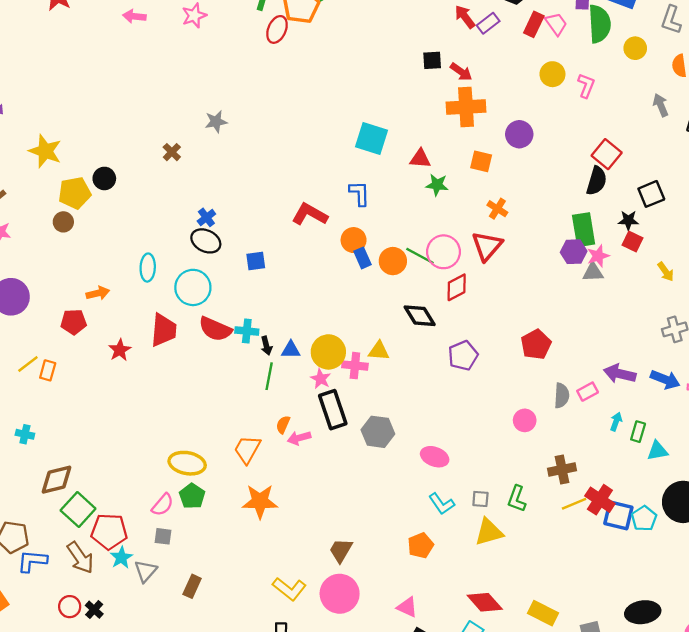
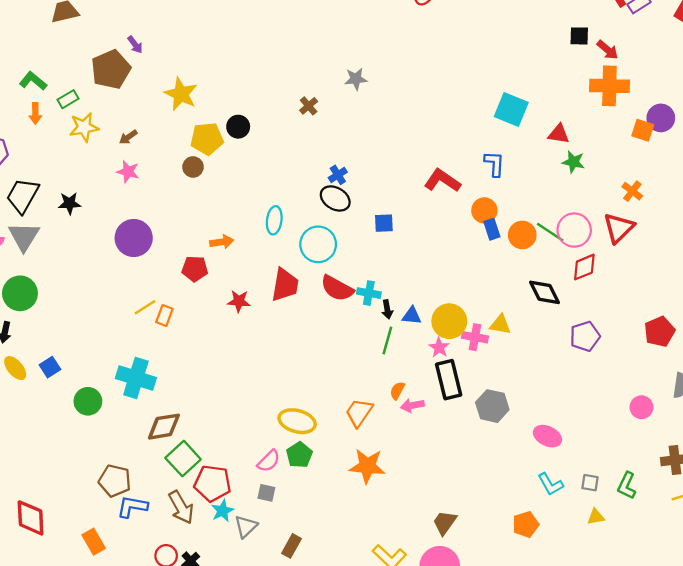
orange square: (481, 161) -> (643, 130), moved
red star: (120, 350) -> (239, 301), turned 30
cyan cross: (25, 434) -> (136, 378), size x2.0
yellow triangle: (489, 532) -> (596, 517), size x0.6

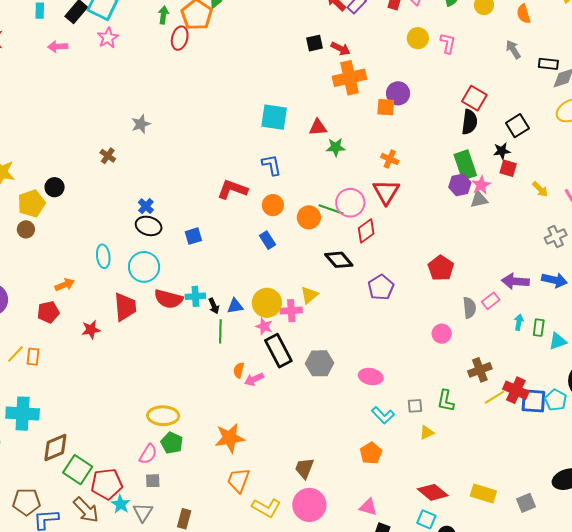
blue rectangle: (492, 229) -> (268, 240), moved
yellow triangle: (500, 324) -> (309, 295), turned -36
orange trapezoid: (359, 413) -> (238, 480), moved

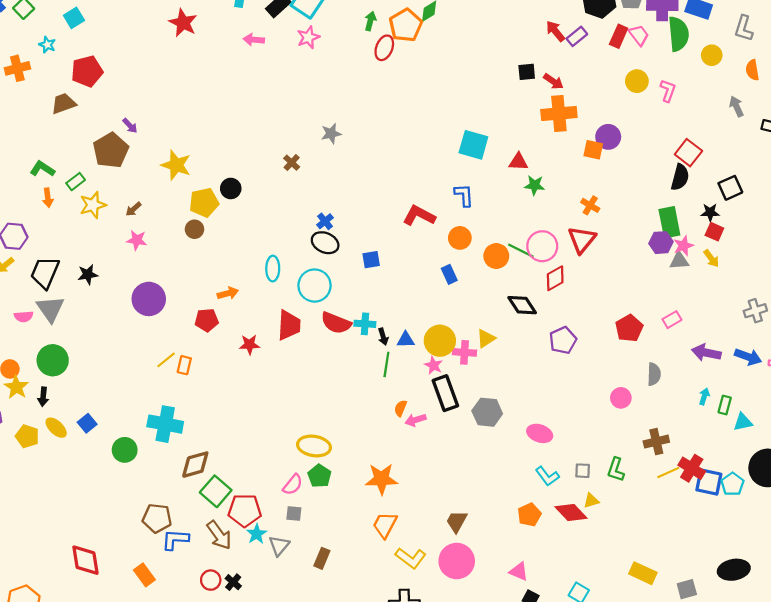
yellow arrow: (540, 189) -> (711, 258), moved
pink rectangle: (491, 301) -> (672, 320), moved
red diamond: (433, 492) -> (571, 512), moved

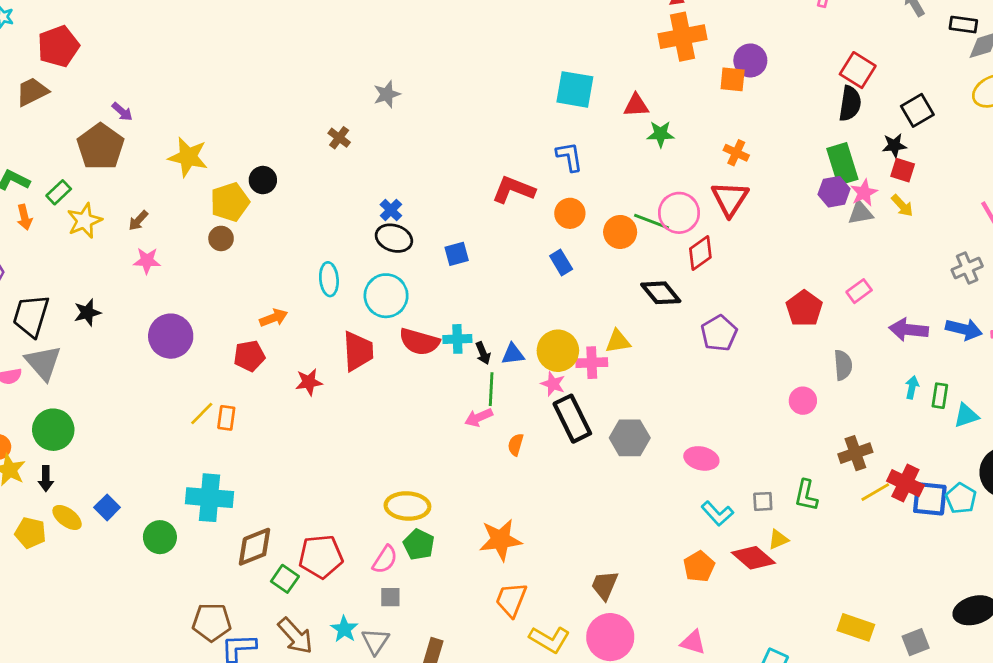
yellow triangle: (486, 338) -> (618, 341), turned 30
pink arrow: (416, 420) -> (479, 417), moved
green square: (216, 491) -> (285, 579), size x0.7
red pentagon: (245, 510) -> (321, 557), moved

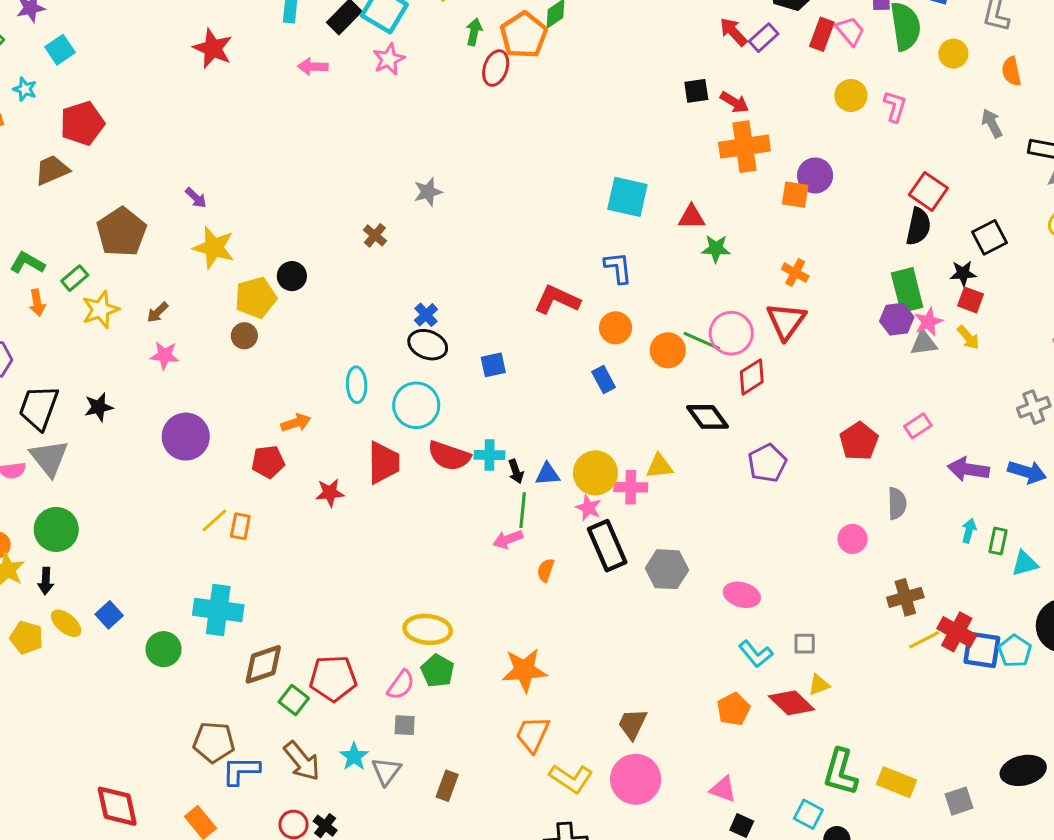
purple arrow: (122, 112) -> (196, 198), moved
green L-shape: (806, 495) -> (840, 772), moved, size x1.4

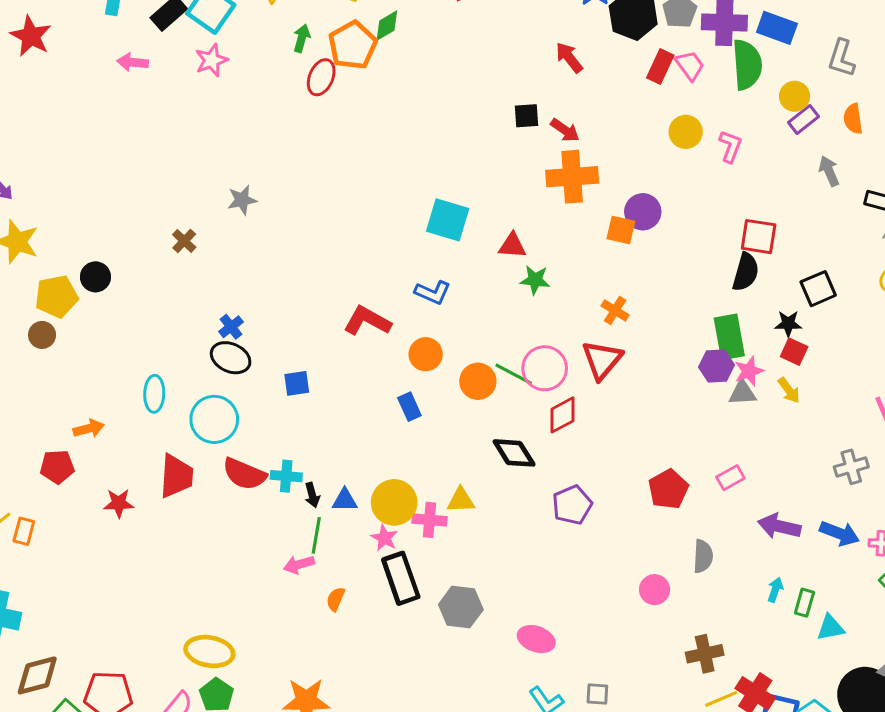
purple rectangle: (764, 38) -> (803, 120), moved
red square: (928, 191) -> (759, 237), turned -30
blue L-shape: (618, 268) -> (433, 292), turned 116

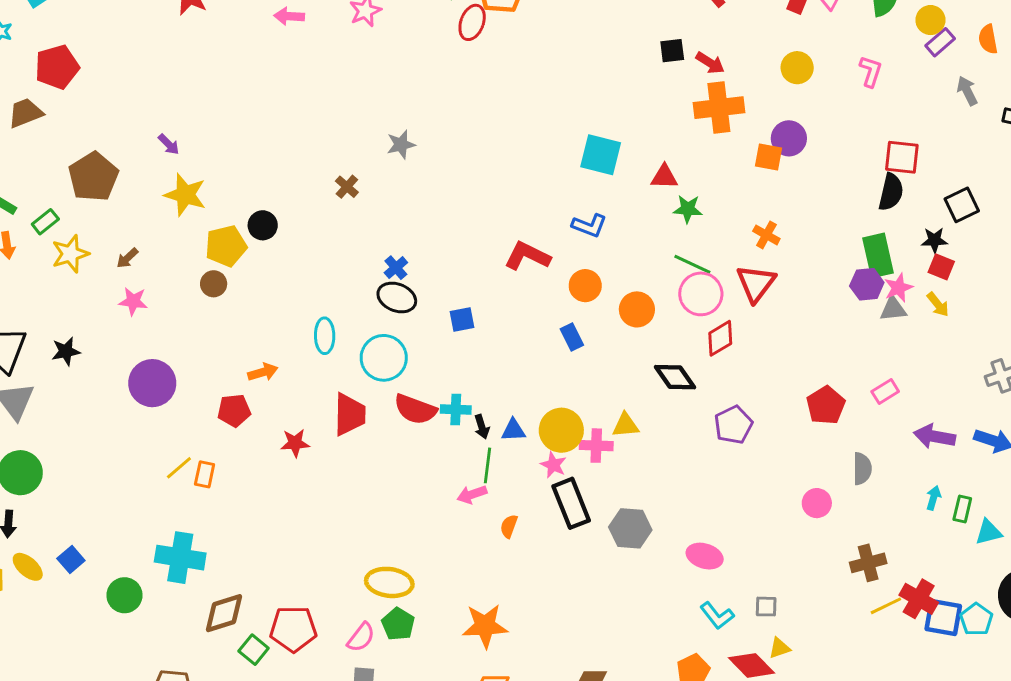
yellow circle: (686, 132) -> (797, 68), moved
green line: (514, 374) -> (692, 264), moved

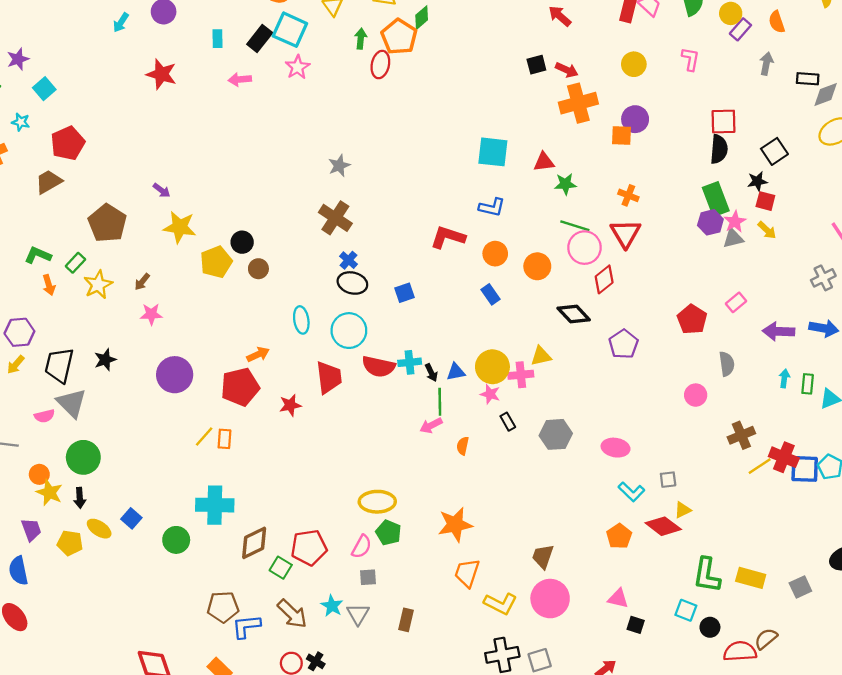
gray arrow: (967, 91) -> (766, 64), turned 45
brown cross: (347, 187) -> (335, 218), moved, size x1.8
brown circle: (214, 284) -> (258, 269), moved
red pentagon: (234, 411) -> (240, 387), size x1.5
black rectangle: (571, 503) -> (508, 422), size x0.5

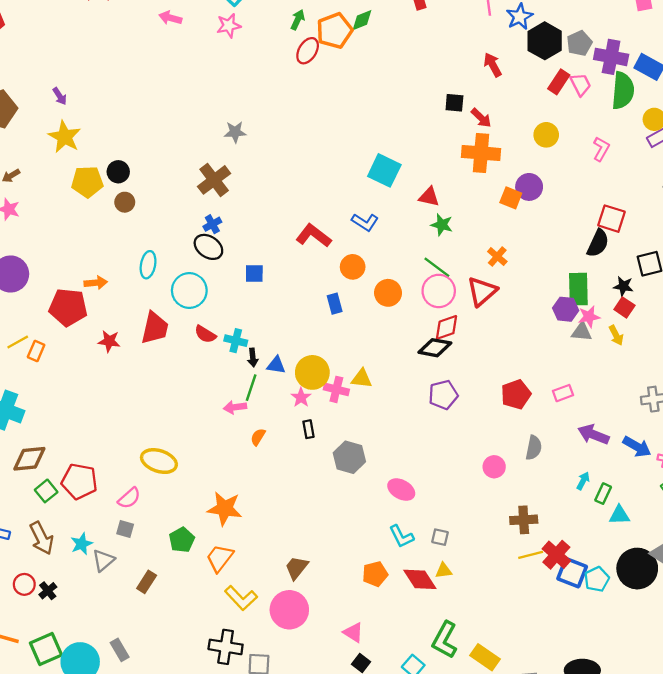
black diamond: (574, 314) -> (435, 348), moved, turned -56
red semicircle: (379, 366) -> (205, 334), size x0.7
green pentagon: (388, 533) -> (182, 540), moved

